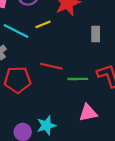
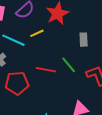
green line: (78, 79) -> (69, 65), moved, turned 54

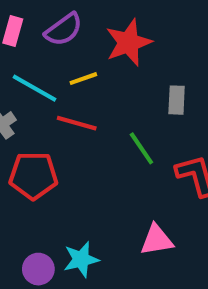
red line: (46, 70) -> (77, 123), moved

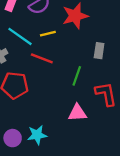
green line: (141, 148) -> (77, 76), turned 48
pink triangle: (157, 240) -> (77, 113), moved

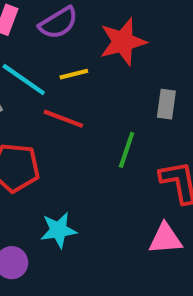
pink triangle: (77, 113) -> (165, 239), moved
cyan star: (37, 135) -> (58, 230), moved

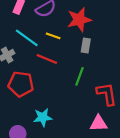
yellow line: (74, 74) -> (53, 36), turned 32
gray rectangle: (166, 104) -> (86, 45), moved

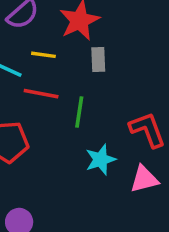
green line: (80, 76) -> (79, 112), moved
cyan star: (43, 117) -> (101, 160), moved

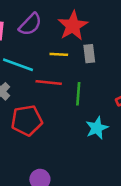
yellow line: (43, 55) -> (59, 54), moved

